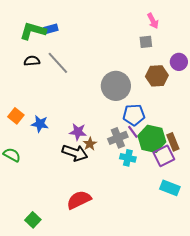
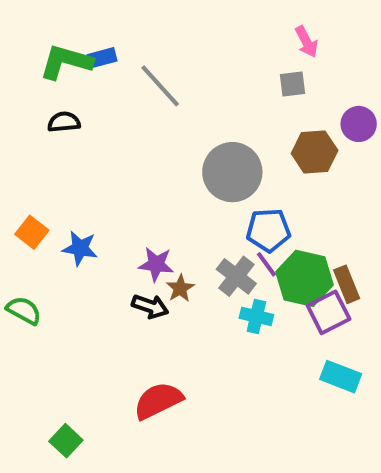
gray line: (58, 63) -> (160, 86), moved
gray cross: (118, 138) -> (236, 276), turned -30
black arrow: (75, 153) -> (150, 306), size x0.7

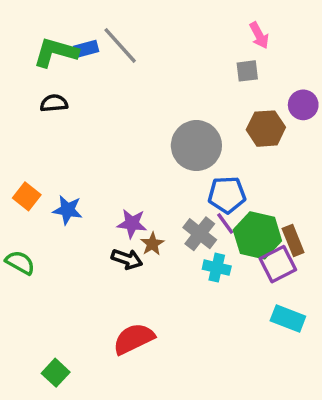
gray line: (160, 86) -> (120, 45), moved

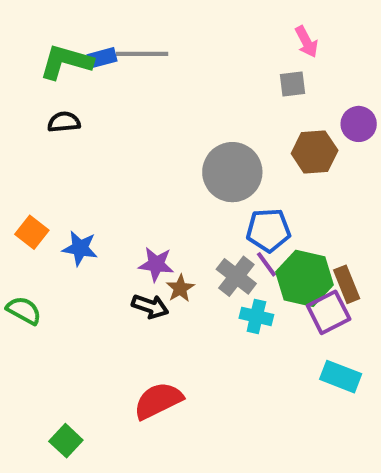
gray line: (120, 45) -> (142, 54), turned -48

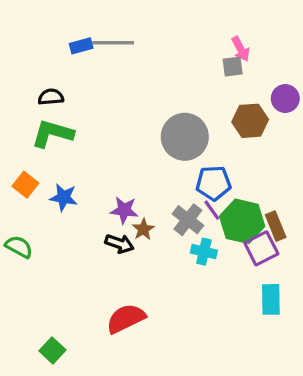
pink arrow: (307, 42) -> (241, 49), moved
green L-shape: (66, 62) -> (52, 134), moved
cyan rectangle: (341, 377) -> (271, 299), turned 68

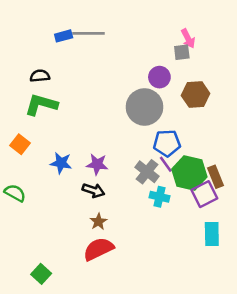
purple circle: (285, 98) -> (159, 77), moved
blue star: (64, 197) -> (61, 163), moved
brown star: (143, 229) -> (98, 222), moved

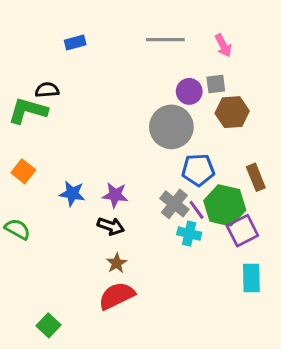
gray line: (88, 33) -> (165, 40), moved
gray square: (182, 52) -> (216, 84), moved
green L-shape: (41, 104) -> (28, 111), moved
purple line: (166, 164) -> (197, 210), moved
brown rectangle: (215, 177) -> (256, 177), moved

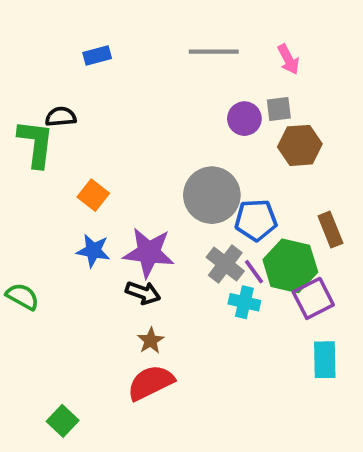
green L-shape: (28, 111) -> (36, 143), turned 81
gray circle: (171, 127) -> (212, 195), moved
orange square: (23, 171) -> (93, 195), moved
purple star: (115, 195) -> (149, 253), size x1.5

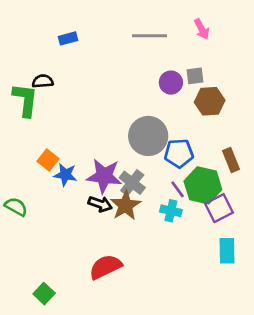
pink arrow: (288, 59) -> (202, 29), moved
orange square: (93, 195) -> (48, 160), moved
gray cross: (225, 264) -> (132, 183), moved
brown star: (151, 341) -> (125, 205), moved, size x1.6

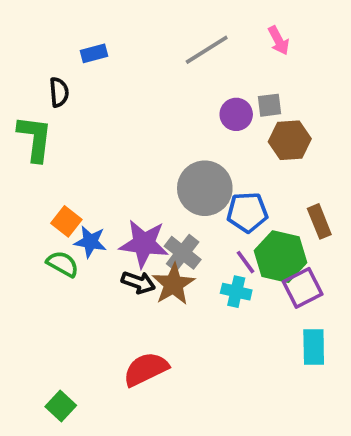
gray line: (150, 36) -> (207, 50), turned -32
black semicircle: (43, 81) -> (59, 92), moved, turned 90
green semicircle: (16, 207) -> (63, 264), moved

